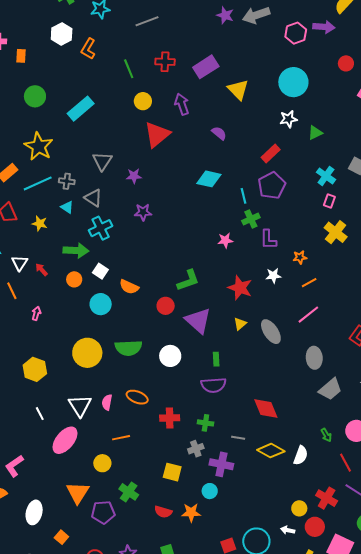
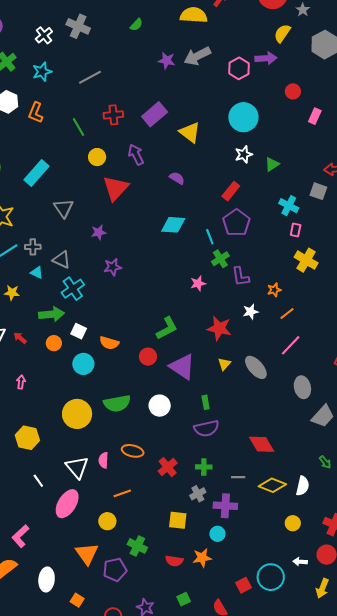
gray triangle: (102, 161) -> (64, 208), moved
red cross: (170, 418) -> (168, 467), turned -30
yellow circle: (299, 508) -> (293, 523), moved

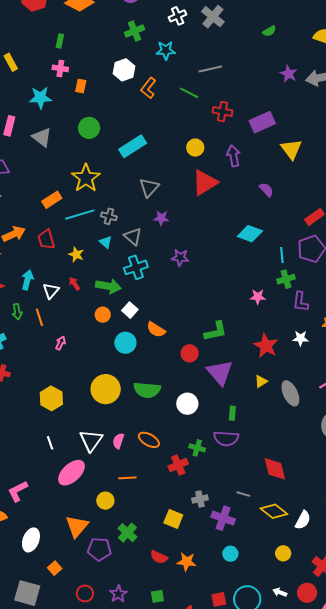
green line: (79, 127) -> (189, 93), moved, turned -48
purple star: (99, 232) -> (161, 218), moved
red arrow: (20, 338) -> (74, 284), moved
green cross: (204, 467) -> (197, 448), moved
cyan circle: (217, 534) -> (230, 554), moved

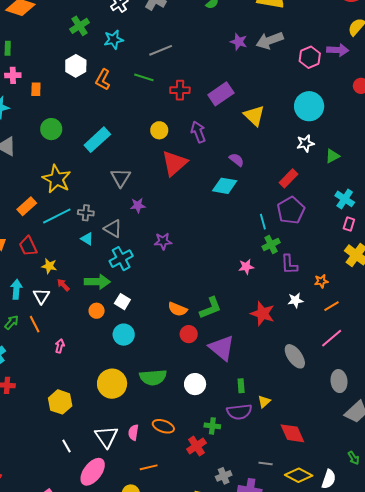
cyan diamond: (250, 234) -> (225, 186), moved
yellow star: (76, 255) -> (49, 266), moved
green arrow: (17, 312) -> (12, 322), turned -119
orange semicircle: (156, 330) -> (178, 309), moved
yellow triangle: (261, 381) -> (264, 402), moved

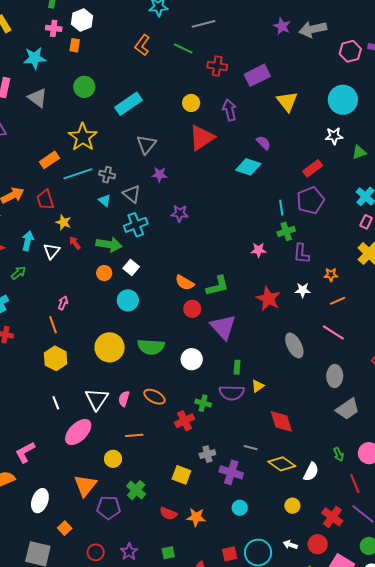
white hexagon: (76, 66) -> (82, 20), moved
orange line: (35, 324) -> (53, 325), moved
pink line: (332, 338) -> (333, 332), turned 65

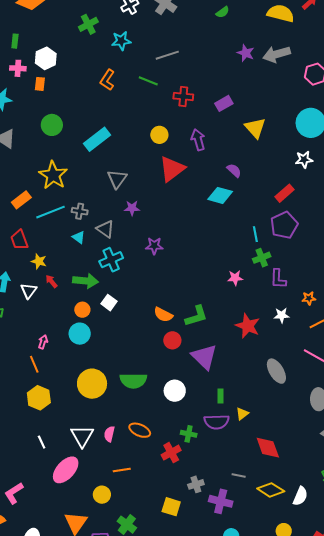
purple rectangle: (257, 75) -> (224, 103), size x0.7
cyan circle: (128, 300) -> (80, 334), moved

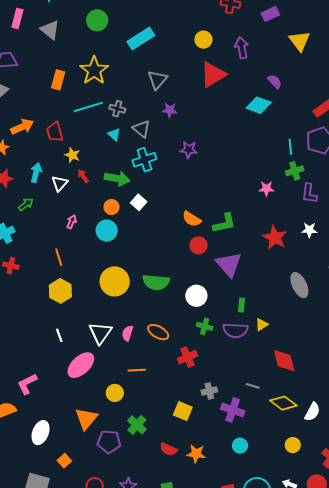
orange rectangle: (21, 200) -> (58, 80), moved, turned -42
pink arrow: (43, 342) -> (72, 222), moved
green cross: (189, 434) -> (205, 326), moved

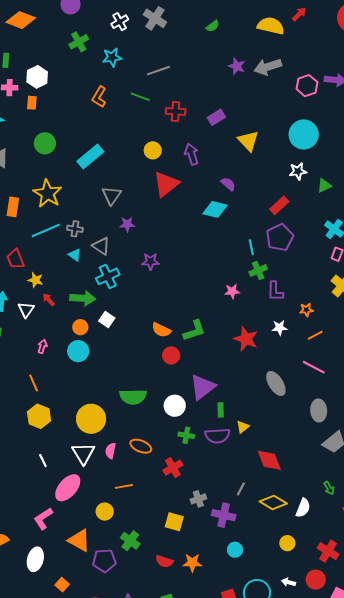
purple triangle: (229, 265) -> (203, 387), moved, turned 40
yellow circle: (115, 281) -> (91, 419), moved
pink L-shape: (27, 384) -> (43, 519), moved
gray line: (253, 386) -> (241, 489), turned -72
orange triangle: (86, 419) -> (79, 540), turned -35

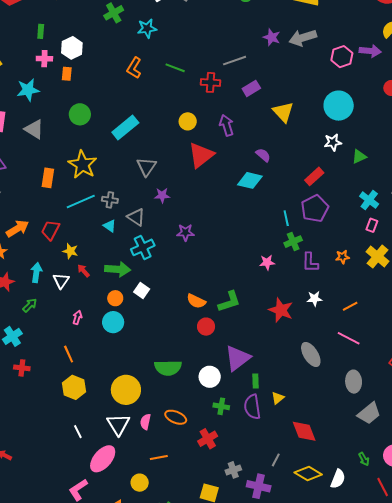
gray line: (158, 71) -> (235, 61), moved
red trapezoid: (15, 259) -> (50, 230), turned 50
orange star: (306, 310) -> (342, 257), moved
purple semicircle: (217, 436) -> (252, 407), turned 85

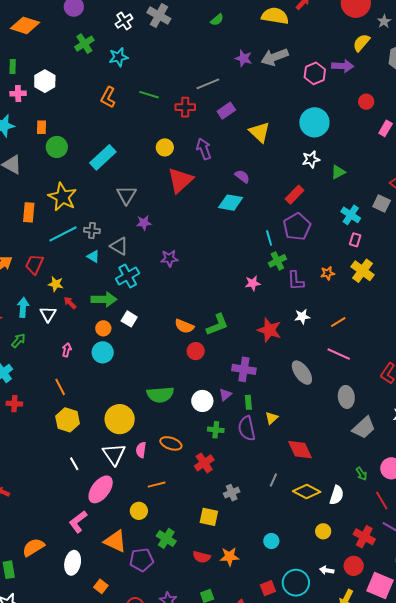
orange rectangle: (67, 74) -> (42, 127), moved
purple triangle: (238, 358) -> (225, 395), moved, size x0.5
purple cross: (259, 486) -> (244, 369), moved

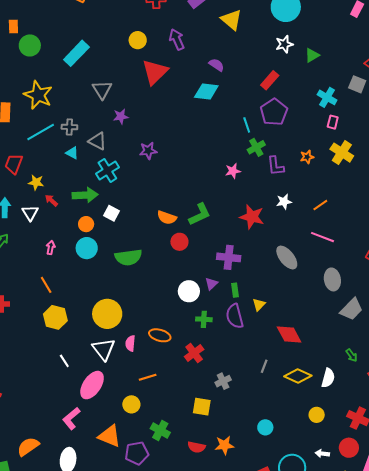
green semicircle: (160, 395) -> (128, 257), moved

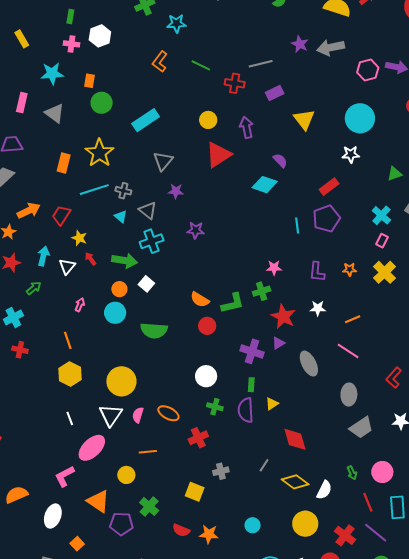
green triangle: (312, 55) -> (394, 174), moved
green cross: (256, 147) -> (262, 291), moved
purple triangle: (211, 284) -> (278, 343), moved
yellow circle: (317, 415) -> (305, 524), size x1.6

